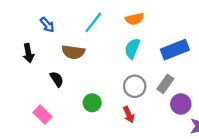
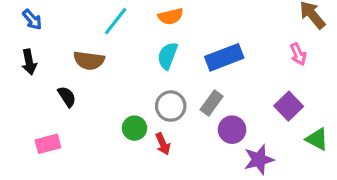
blue arrow: (47, 25) -> (32, 20), moved
green circle: (92, 103) -> (135, 128), moved
pink rectangle: (43, 115) -> (48, 144), turned -60

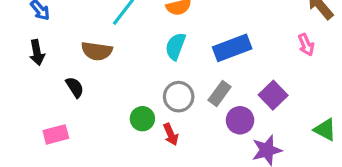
purple square: (289, 106) -> (273, 95), moved

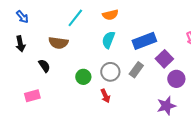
purple square: (273, 95) -> (164, 59), moved
green circle: (142, 119) -> (83, 77), moved
purple circle: (240, 120) -> (176, 79), moved

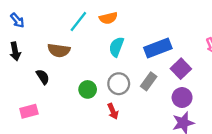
orange semicircle: (110, 15) -> (108, 18), moved
purple circle: (176, 79) -> (182, 98), moved

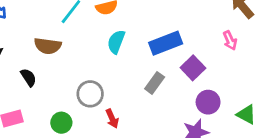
gray circle: (119, 84) -> (90, 94), moved
green circle: (88, 89) -> (61, 123), moved
purple circle: (182, 98) -> (208, 102), moved

